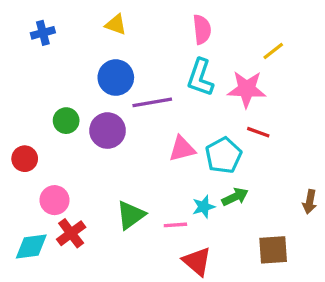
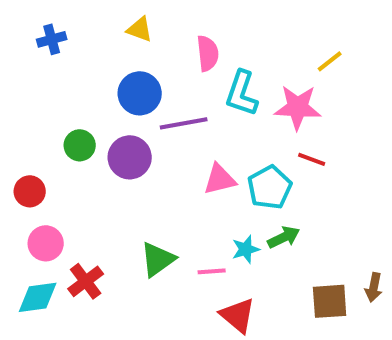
pink semicircle: (202, 29) -> (208, 53), moved
pink circle: (55, 200) -> (46, 243), moved
brown arrow: (310, 202) -> (374, 287), moved

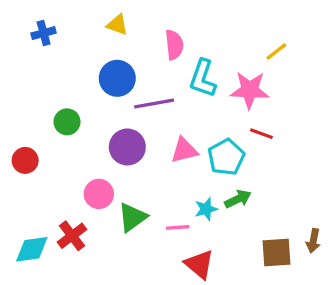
purple circle: (130, 157) -> (127, 147), moved
pink circle: (46, 243) -> (99, 194), moved

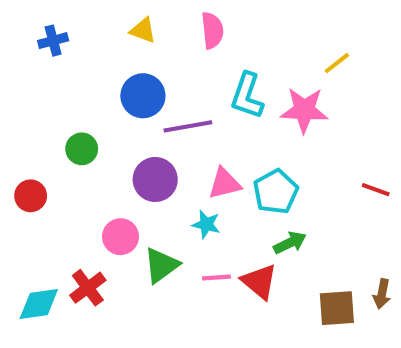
pink semicircle: (174, 45) -> (212, 30), moved
red line: (261, 134) -> (376, 190), moved
cyan star: (206, 209) -> (206, 224), moved, turned 30
red triangle: (199, 264) -> (259, 282), moved

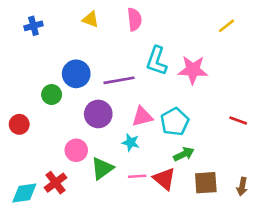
yellow line: (337, 63) -> (227, 26), moved
blue circle: (143, 96) -> (76, 74), moved
brown square: (337, 308) -> (206, 183), moved

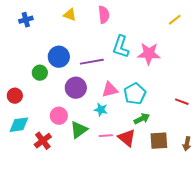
red line: (238, 120) -> (182, 102), moved
cyan diamond: (24, 193) -> (19, 125), moved

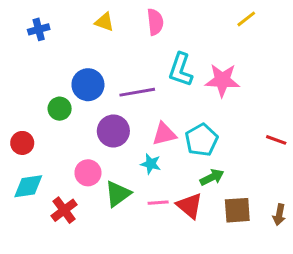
yellow line: (175, 20) -> (246, 19), moved
red line: (182, 102) -> (276, 140), moved

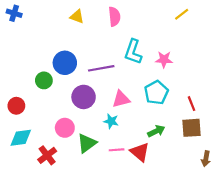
blue cross: (39, 29) -> (14, 13), moved, turned 32
pink star: (222, 80) -> (164, 59), size x0.7
cyan pentagon: (201, 140) -> (156, 93), moved
red line: (276, 140) -> (192, 104), moved, turned 48
brown square: (237, 210) -> (192, 128), moved

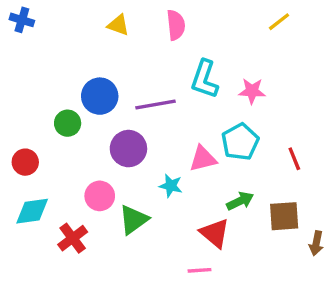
pink triangle: (121, 99) -> (203, 159), moved
brown square: (192, 128) -> (284, 216), moved
pink line: (117, 150) -> (200, 270), moved

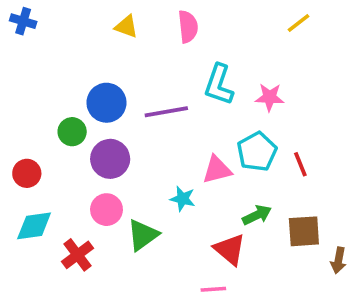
purple circle: (128, 149) -> (110, 159), moved
red line: (294, 159) -> (300, 164), moved

